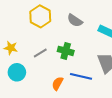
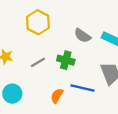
gray semicircle: (75, 20) -> (83, 36), moved
cyan circle: (17, 72) -> (12, 94), moved

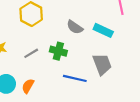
orange semicircle: (57, 96) -> (28, 86), moved

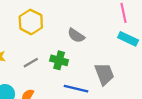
cyan rectangle: (103, 30) -> (128, 39), moved

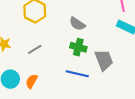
green cross: (59, 60) -> (78, 47), moved

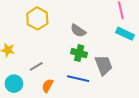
gray line: (35, 49) -> (36, 66), moved
orange semicircle: (32, 81) -> (48, 86), moved

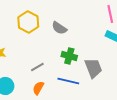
gray semicircle: (78, 31) -> (59, 28), moved
gray line: (36, 66) -> (37, 67), moved

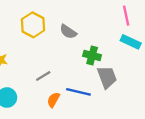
green cross: (69, 56) -> (92, 55), moved
orange semicircle: (38, 88) -> (53, 100), moved

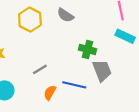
gray semicircle: (68, 32) -> (65, 15), moved

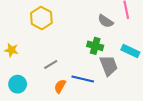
gray semicircle: (65, 15) -> (106, 21), moved
cyan rectangle: (125, 36) -> (130, 51), moved

